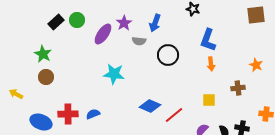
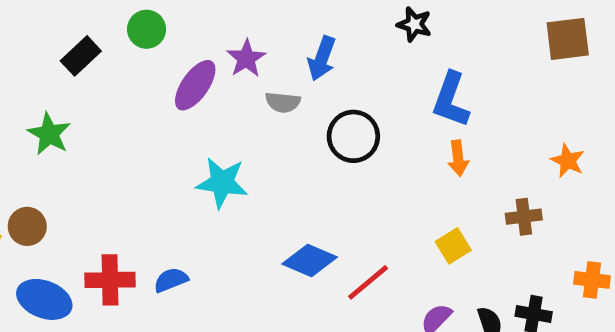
green circle: (77, 20) -> (147, 29), moved
brown circle: (46, 77) -> (27, 226), moved
yellow square: (209, 100) -> (453, 246), turned -32

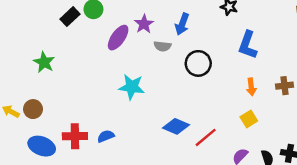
black rectangle: (81, 56) -> (70, 17), moved
orange arrow: (458, 158) -> (251, 87), moved
brown cross: (524, 217) -> (285, 86), moved

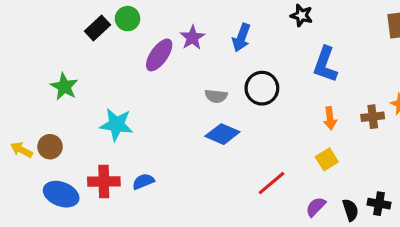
gray semicircle: (162, 46) -> (216, 96), moved
cyan star: (132, 87) -> (116, 125), moved
blue diamond: (176, 126) -> (222, 134), moved

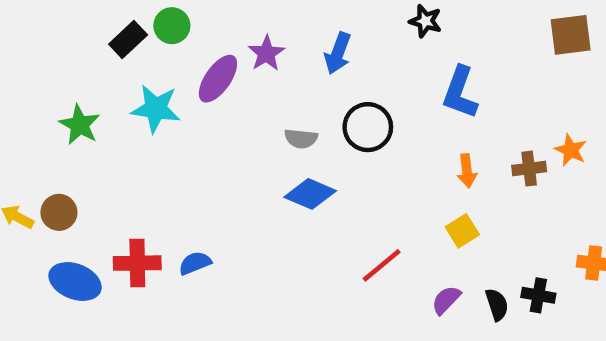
cyan star: (116, 125) -> (156, 109), moved

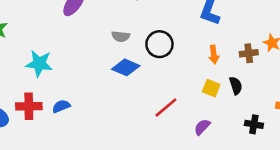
cyan star: (156, 109) -> (39, 64), moved
black circle: (368, 127) -> (159, 44), moved
yellow square: (462, 231) -> (211, 88), turned -36
black semicircle: (497, 305) -> (236, 86), moved

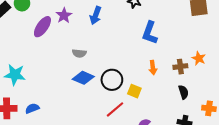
black circle: (159, 44) -> (112, 80), moved
black semicircle: (236, 86) -> (183, 92), moved
yellow square: (211, 88) -> (134, 91), moved

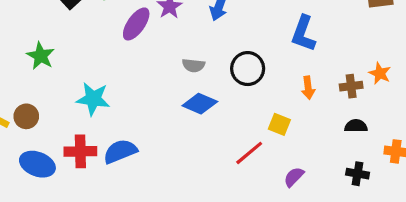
black circle: (112, 80) -> (248, 69), moved
black semicircle: (183, 92) -> (356, 126), turned -72
blue semicircle: (32, 108) -> (120, 151), size x1.5

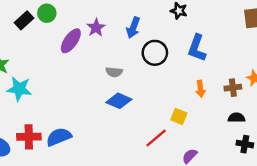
black circle: (248, 69) -> (155, 53), moved
cyan star: (93, 99) -> (19, 89), moved
black cross: (358, 174) -> (245, 144), moved

